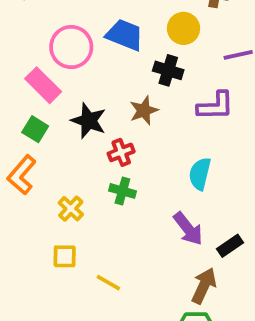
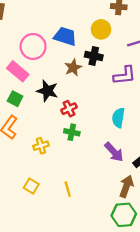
brown star: (144, 110) -> (73, 68), moved
yellow cross: (71, 209) -> (41, 146), turned 35
yellow square: (65, 256) -> (31, 186), moved, turned 35
yellow line: (108, 283) -> (68, 189), turned 49

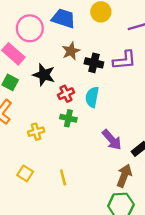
black cross: (94, 56) -> (94, 63), moved
cyan semicircle: (118, 118) -> (92, 97), moved

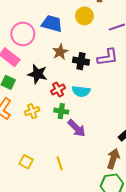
cyan semicircle: (92, 97) -> (81, 91), turned -90
yellow cross: (36, 132) -> (32, 111), moved
purple arrow: (112, 140) -> (77, 128), moved

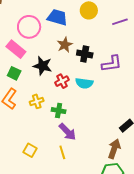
purple L-shape: (108, 57) -> (112, 64), moved
green cross: (61, 111) -> (59, 111), moved
purple arrow: (77, 128) -> (68, 132), moved

